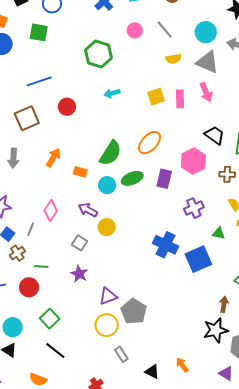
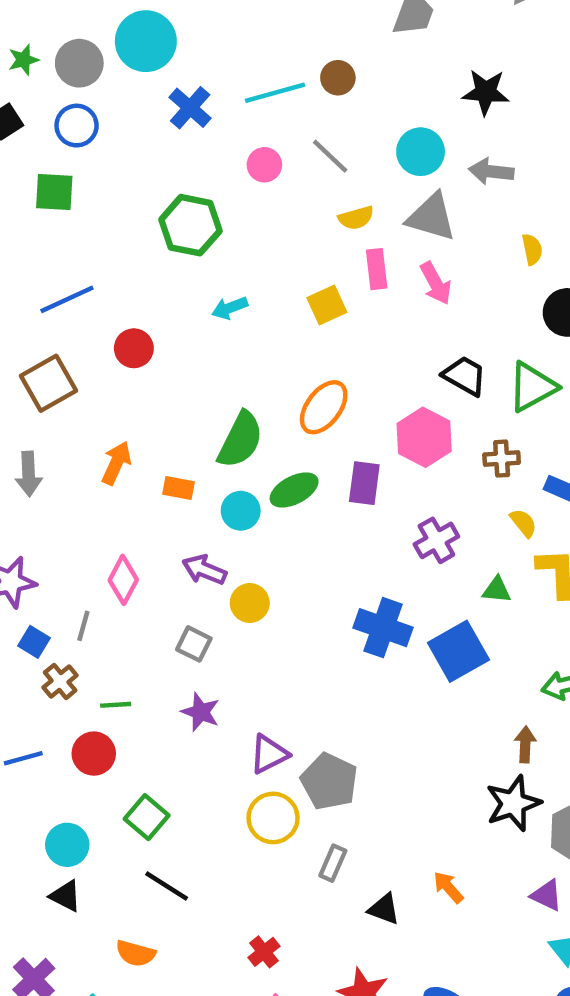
pink rectangle: (180, 99) -> (377, 269), moved
gray rectangle: (121, 354) -> (333, 863), moved, turned 63

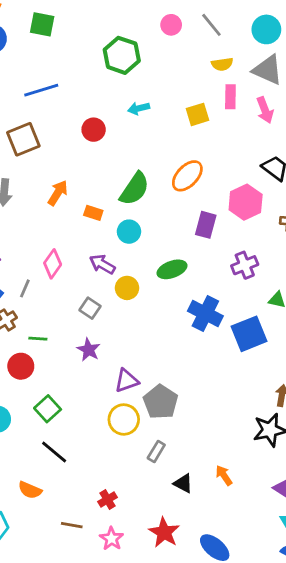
red circle: (134, 348) -> (94, 130), moved
green ellipse: (294, 490) -> (172, 269), moved

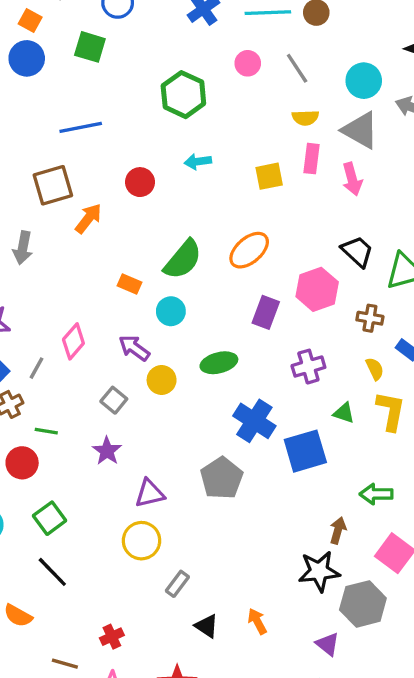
orange arrow: (58, 193) -> (88, 218), moved
gray pentagon: (161, 402) -> (222, 478), moved

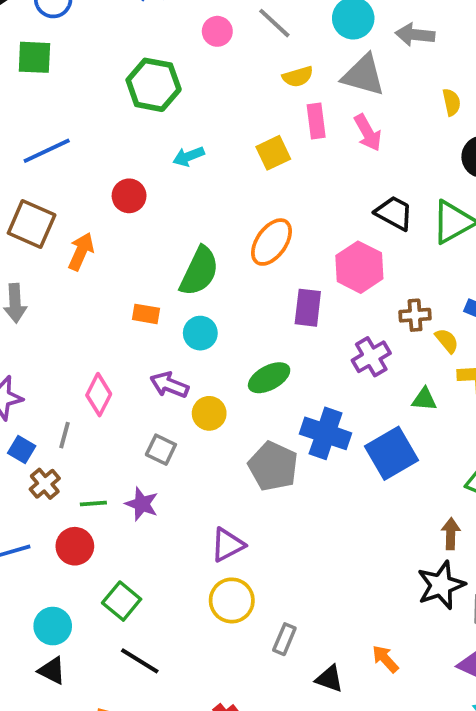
brown square: (53, 185) -> (32, 224), turned -36
brown cross: (370, 318) -> (415, 315), moved
purple star: (107, 451) -> (142, 504), moved
gray pentagon: (222, 478) -> (273, 466), moved

